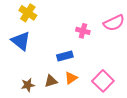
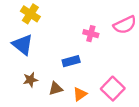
orange triangle: (71, 78) -> (80, 94), moved
brown star: (28, 85) -> (30, 80), moved

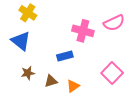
pink cross: (91, 34) -> (83, 31), size x1.5
pink square: (113, 89) -> (112, 73), moved

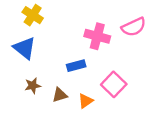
pink square: (112, 73) -> (114, 84), moved

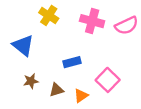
yellow cross: (33, 15) -> (49, 15), moved
pink cross: (97, 36) -> (92, 21), moved

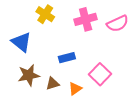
pink cross: (92, 21) -> (86, 19), turned -30
brown star: (31, 81) -> (29, 75), size x1.5

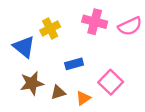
yellow cross: (45, 14) -> (50, 29), moved, turned 30
pink cross: (86, 19) -> (95, 22), turned 30

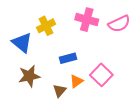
brown triangle: (58, 92) -> (60, 91), moved, turned -32
orange triangle: (83, 98) -> (76, 81), moved

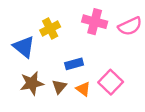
orange triangle: (76, 81) -> (83, 89), turned -48
brown triangle: (60, 91) -> (59, 87), moved

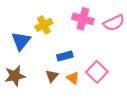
blue triangle: (24, 47) -> (21, 41), turned 30
brown star: (32, 83) -> (15, 76), moved

